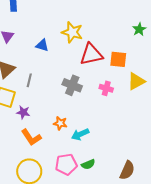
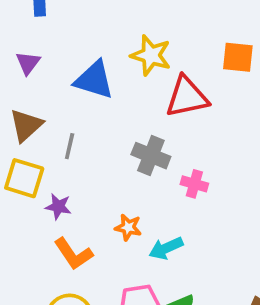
blue triangle: (42, 45) -> (94, 80), size x1.6
orange square: (118, 59) -> (238, 57), moved
pink cross: (106, 88) -> (194, 184), moved

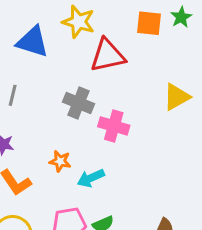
pink cross: (194, 184) -> (114, 126), size x1.4

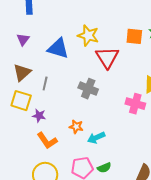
red triangle: (108, 55) -> (107, 57), turned -50
pink cross: (114, 126) -> (135, 104), moved

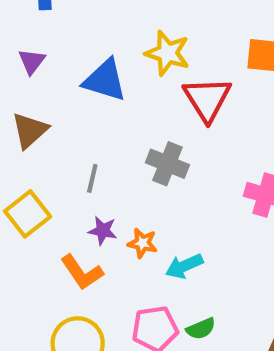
gray line: (45, 84) -> (92, 178), moved
yellow square: (21, 101) -> (28, 214), moved, turned 35
purple star: (39, 116) -> (103, 231), moved

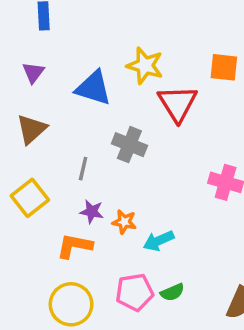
gray cross: (167, 164) -> (129, 145), moved
orange L-shape: (82, 272) -> (74, 246), turned 135

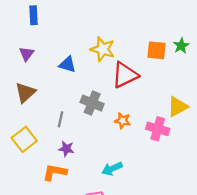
blue triangle: (93, 88) -> (68, 64), size x0.7
red triangle: (178, 103) -> (125, 75), turned 36
orange star: (124, 222) -> (123, 121), moved

